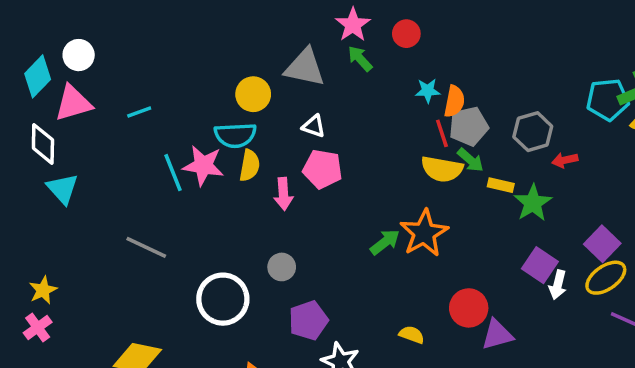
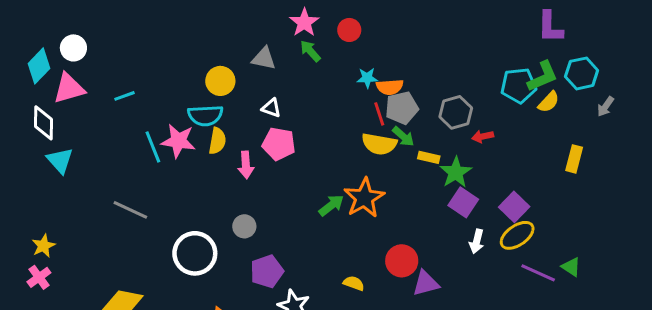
gray triangle: (305, 67) -> (264, 58), size x0.7
orange semicircle: (454, 101) -> (390, 87), turned 75
purple square: (540, 265) -> (463, 202), moved

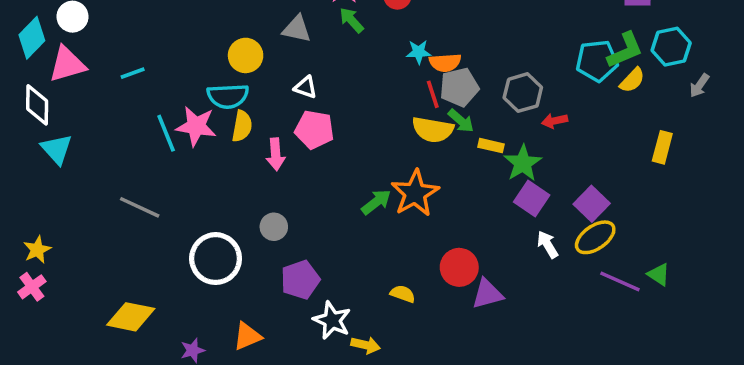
white arrow: (477, 241) -> (548, 244), turned 135

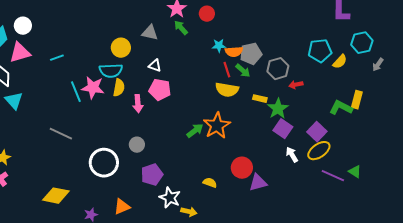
green L-shape: (625, 50) -> (341, 108), moved, turned -130
gray pentagon: (459, 87) -> (251, 54), moved
green arrow: (461, 121) -> (243, 71), moved

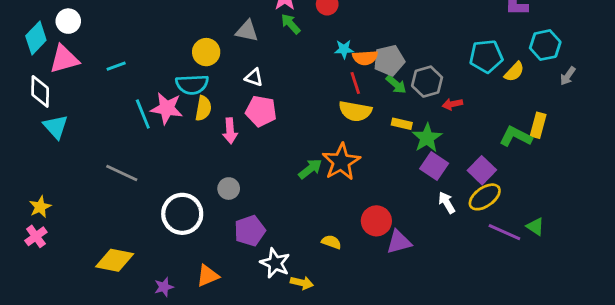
green arrow: (243, 71) -> (396, 84), moved

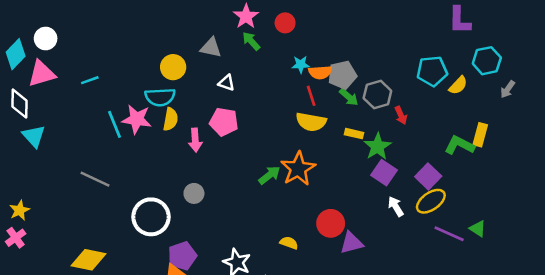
white triangle: (254, 77) -> (226, 83), moved
red arrow: (452, 104) -> (401, 115), turned -102
purple pentagon: (250, 231) -> (182, 256), moved

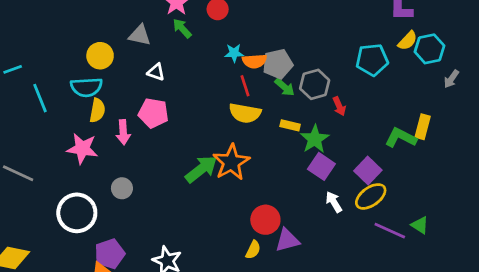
yellow semicircle: (458, 85) -> (408, 41), moved
pink star: (137, 119) -> (82, 149), moved
cyan line: (115, 124) -> (40, 98), moved
green arrow: (269, 175) -> (201, 169), size x1.4
yellow semicircle: (289, 243) -> (253, 250), moved, turned 96

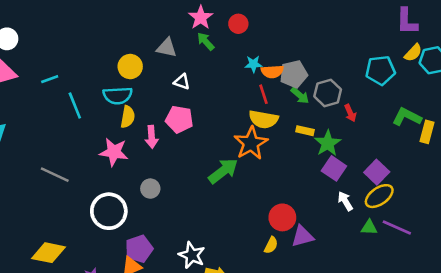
green L-shape: (401, 138) -> (407, 117), moved
orange star: (231, 162) -> (251, 143), moved
green triangle: (420, 225) -> (369, 227), moved, turned -30

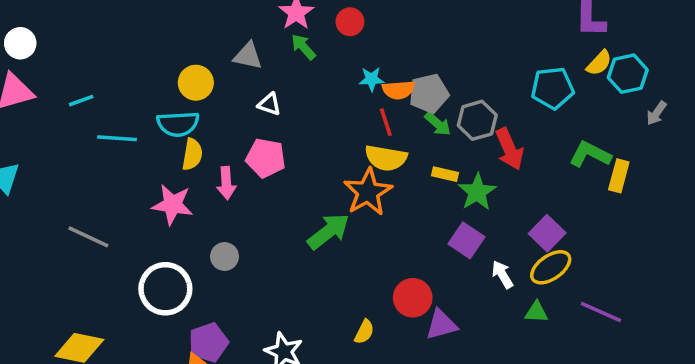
cyan line: (75, 106) -> (117, 138), turned -64
red arrow: (350, 113) -> (509, 149), size x1.6
purple square: (334, 168) -> (466, 240), moved
purple line: (397, 227) -> (601, 312), moved
yellow semicircle: (271, 245) -> (364, 332), moved

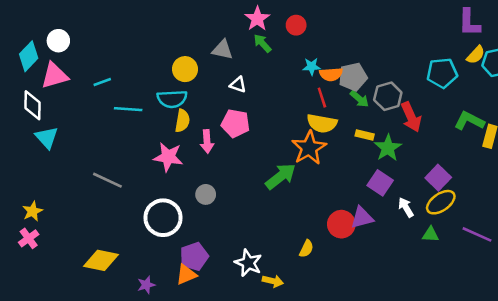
purple triangle: (441, 325) -> (362, 218), moved

